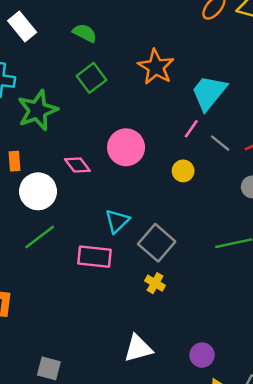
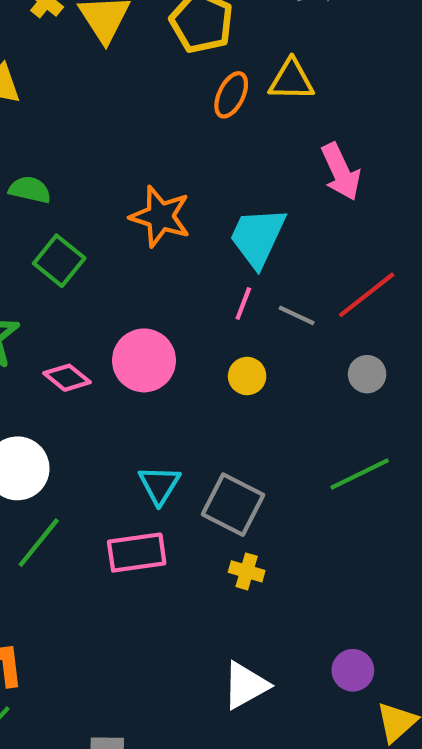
pink diamond: (77, 165) -> (67, 378), moved

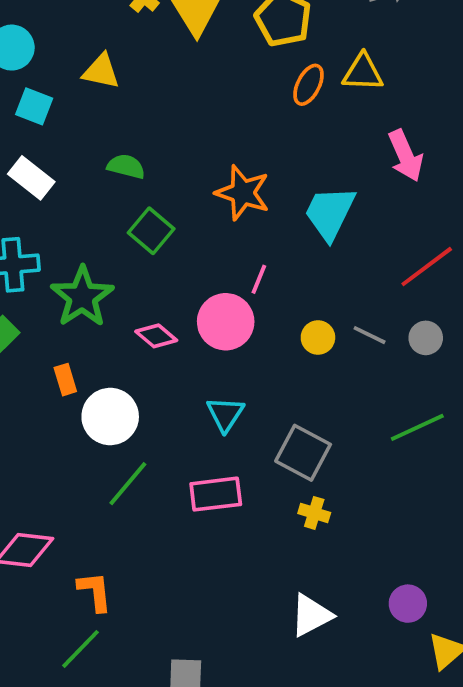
pink line: (243, 304) -> (259, 279), moved
gray line: (297, 315) -> (370, 335), moved
cyan triangle: (159, 485) -> (225, 414), moved

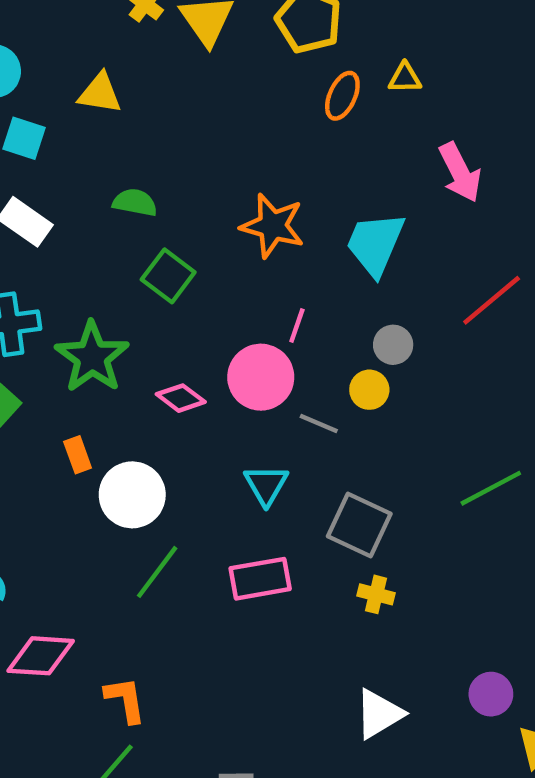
yellow triangle: (363, 72) -> (405, 78), size x0.7
gray line: (370, 335) -> (319, 424), moved
gray circle: (426, 338) -> (393, 345), moved

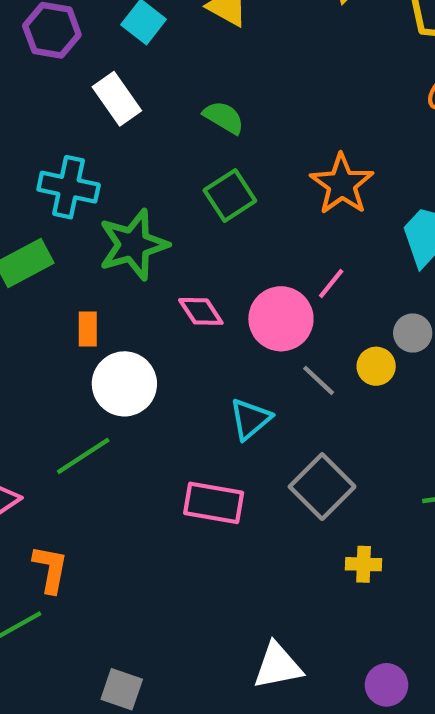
green line: (157, 572) -> (83, 456), moved
yellow cross: (376, 594) -> (364, 564), moved, turned -32

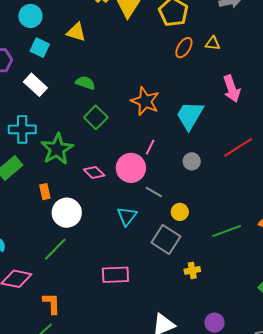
yellow circle: (376, 366) -> (180, 212), moved
pink rectangle: (214, 503) -> (115, 275), moved

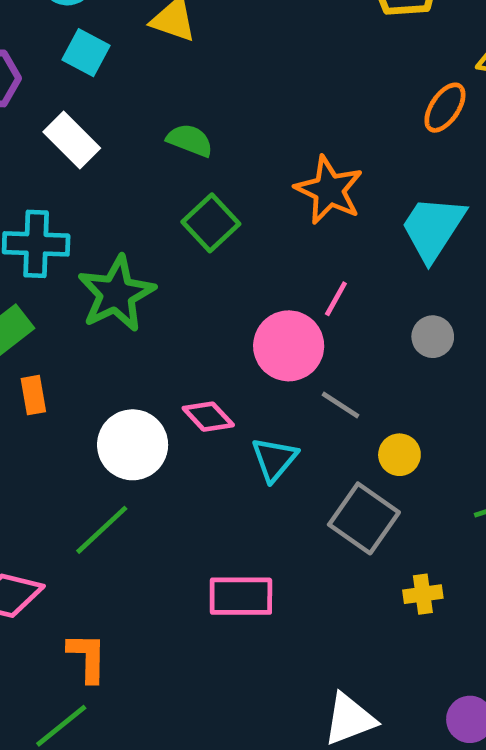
orange ellipse: (184, 48) -> (445, 108), moved
pink diamond: (94, 172) -> (208, 417), moved
orange rectangle: (45, 192) -> (33, 395), moved

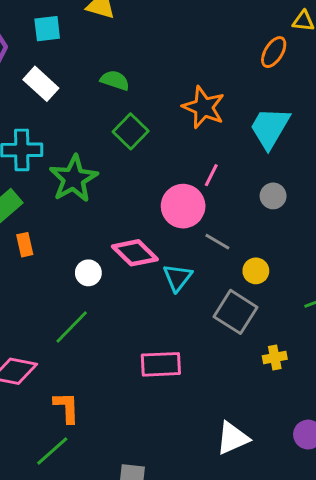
cyan square: (86, 53) -> (47, 29), turned -32
pink diamond: (208, 417) -> (135, 253), size x1.4
white circle: (133, 445) -> (88, 273), size x0.6

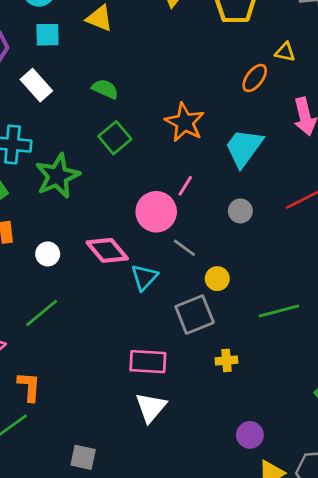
white circle: (88, 273) -> (48, 254), moved
gray square: (236, 312) -> (195, 315), turned 30
pink rectangle: (161, 364) -> (148, 362), moved
white triangle: (233, 438) -> (151, 407), moved, turned -32

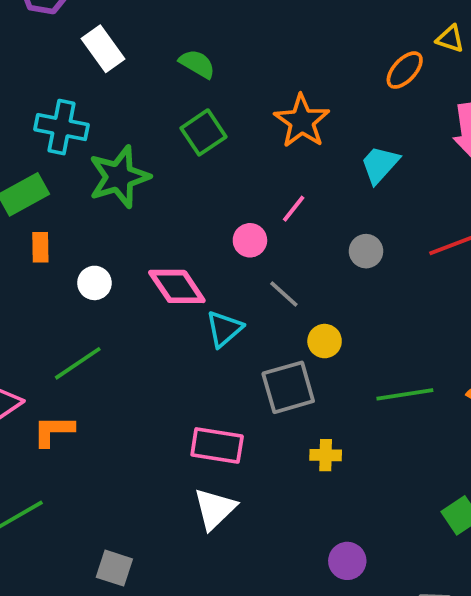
cyan trapezoid: (244, 148) -> (380, 165), size x0.7
pink circle: (156, 212) -> (250, 240), size x0.6
orange L-shape: (29, 387) -> (53, 431), moved, turned -100

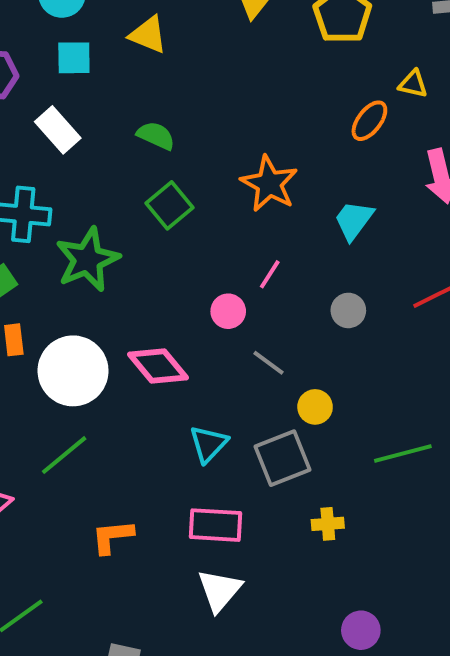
white circle: (94, 283) -> (73, 371), size x2.0
cyan triangle: (224, 329) -> (208, 444), moved
orange L-shape: (53, 431) -> (112, 537), moved

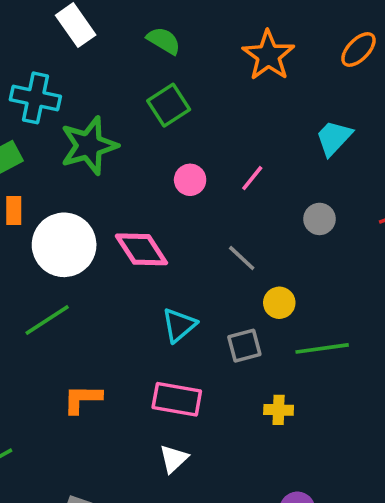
orange star: (269, 184) -> (268, 55), moved
pink circle: (228, 311) -> (190, 180), moved
green line: (403, 454) -> (322, 348), moved
gray square: (282, 458) -> (244, 346), size x0.7
white triangle: (219, 590) -> (174, 459), size x0.7

